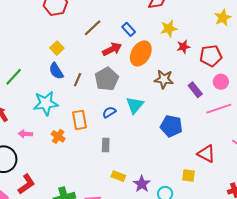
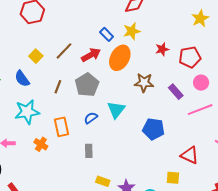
brown line: (93, 28) -> (64, 51), moved
yellow star: (169, 29) -> (132, 31), moved
blue semicircle: (56, 71) -> (22, 79), moved

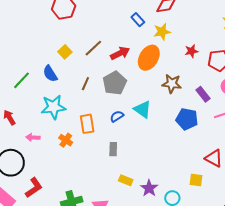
blue rectangle: (107, 34) -> (138, 20), moved
cyan triangle: (116, 110) -> (143, 109), turned -36
blue pentagon: (153, 129) -> (187, 119), moved

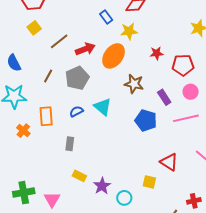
yellow square: (65, 52) -> (34, 28), moved

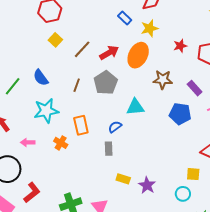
cyan triangle: (103, 107) -> (135, 107), turned -36
blue semicircle: (76, 111) -> (115, 127), moved
cyan circle: (124, 198) -> (183, 194), moved

